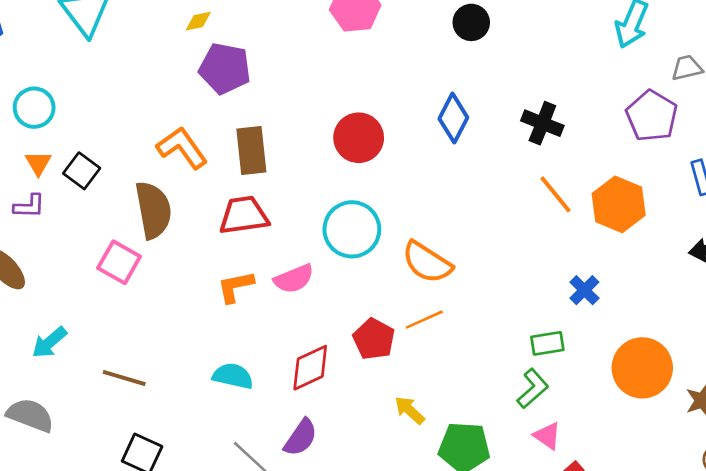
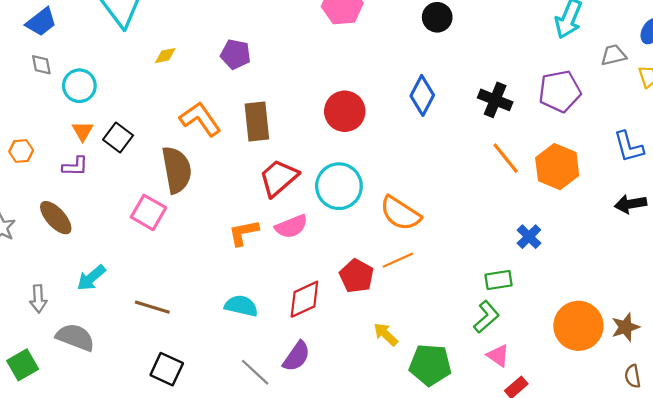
yellow diamond: (198, 21) -> (165, 56), moved
purple pentagon: (225, 68) -> (236, 54), size x0.7
purple pentagon: (652, 116) -> (560, 91), moved, turned 30
red trapezoid: (244, 215) -> (279, 178), moved, turned -33
orange circle: (642, 368) -> (578, 326), moved

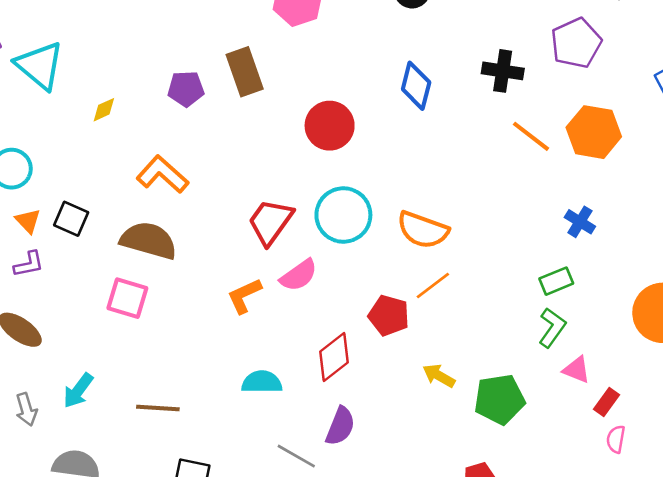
brown rectangle: (257, 121) -> (245, 72), moved
brown semicircle: (177, 170) -> (149, 240), turned -51
gray arrow: (38, 299) -> (26, 409), moved

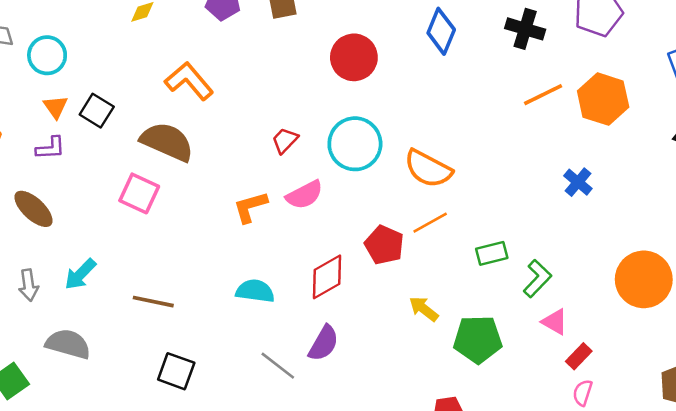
orange line: (531, 136) -> (543, 95), turned -72
red trapezoid: (270, 222) -> (285, 140), size x0.6
green rectangle: (556, 281) -> (492, 253), moved

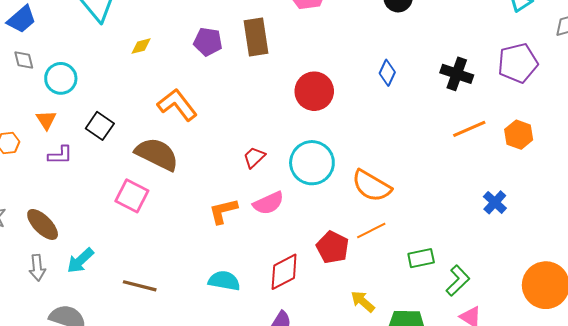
blue diamond: (441, 31) -> (387, 73), size x0.7
orange hexagon: (603, 99) -> (519, 135), size x0.7
orange triangle: (55, 107) -> (46, 120), moved
brown ellipse: (33, 209) -> (43, 224), moved

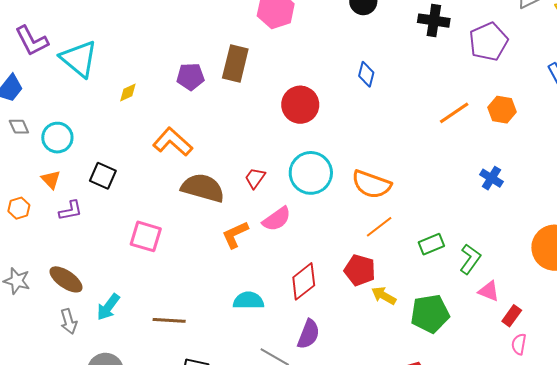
brown rectangle: (256, 37) -> (235, 64), turned 33
black cross: (457, 74) -> (434, 21), moved
brown semicircle: (157, 154) -> (203, 188), moved
red pentagon: (333, 247) -> (360, 270), moved

